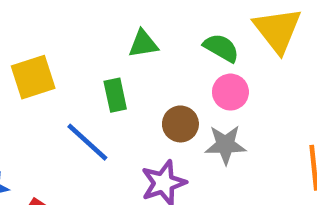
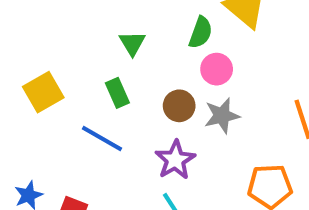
green triangle: (143, 44) -> (132, 43), turned -40
green semicircle: (221, 48) -> (201, 33), turned 92

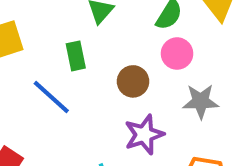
gray star: (222, 116) -> (201, 101), moved
purple star: (175, 160) -> (144, 135), moved

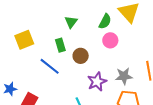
brown circle: (133, 81) -> (81, 56), moved
gray star: (201, 101) -> (124, 76), moved

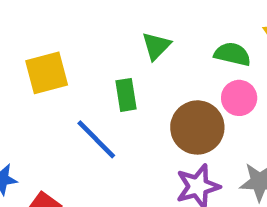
green semicircle: (105, 21) -> (232, 54), turned -112
brown circle: (81, 56) -> (197, 127), moved, size x1.5

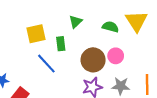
yellow square: (47, 73) -> (36, 34), moved
pink circle: (239, 98) -> (116, 56), moved

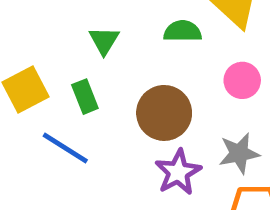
pink circle: (116, 56) -> (242, 80), moved

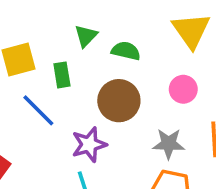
green semicircle: (183, 31) -> (126, 51), moved
purple star: (178, 172) -> (89, 145), moved

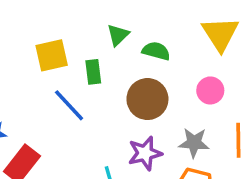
purple star: (89, 145) -> (145, 153), moved

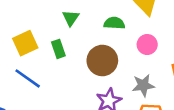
green semicircle: (156, 51) -> (114, 23), moved
blue line: (69, 105) -> (28, 78), moved

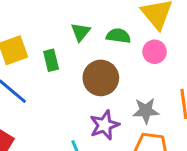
green triangle: (71, 18) -> (81, 32), moved
pink circle: (147, 45) -> (155, 52), moved

